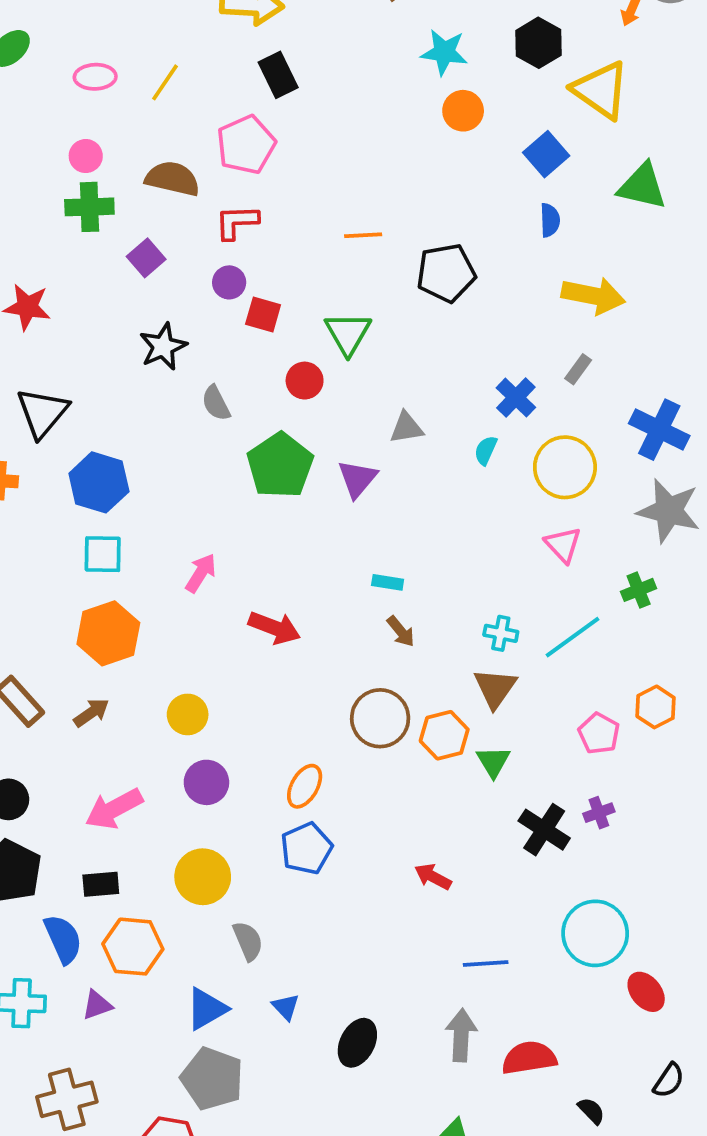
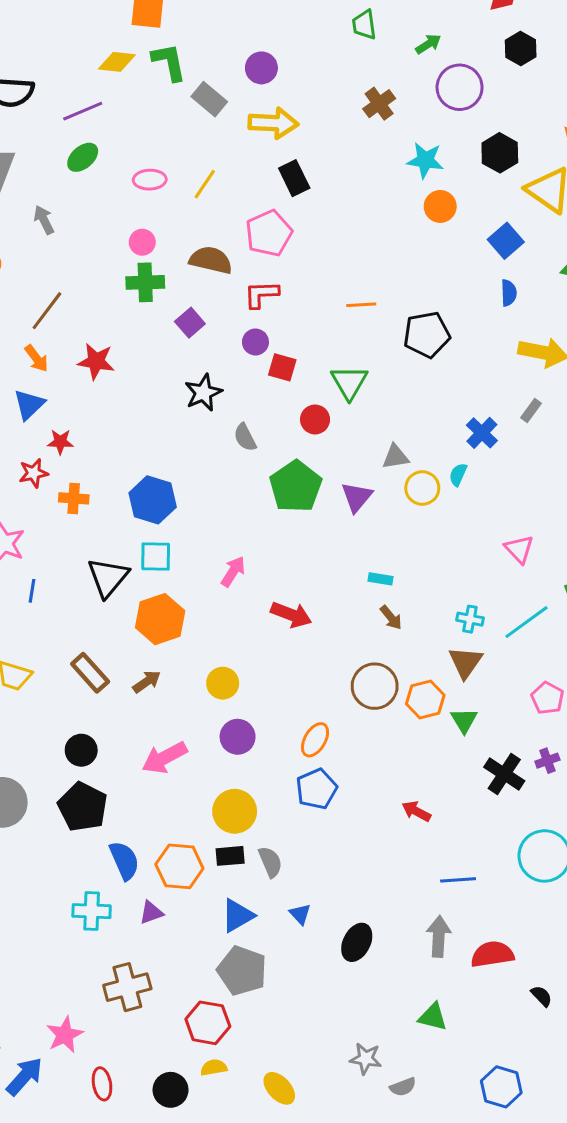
black triangle: (42, 413) -> (108, 577), moved
yellow circle: (565, 467) -> (422, 488), moved, size x0.7
black rectangle: (101, 884) -> (230, 856), moved

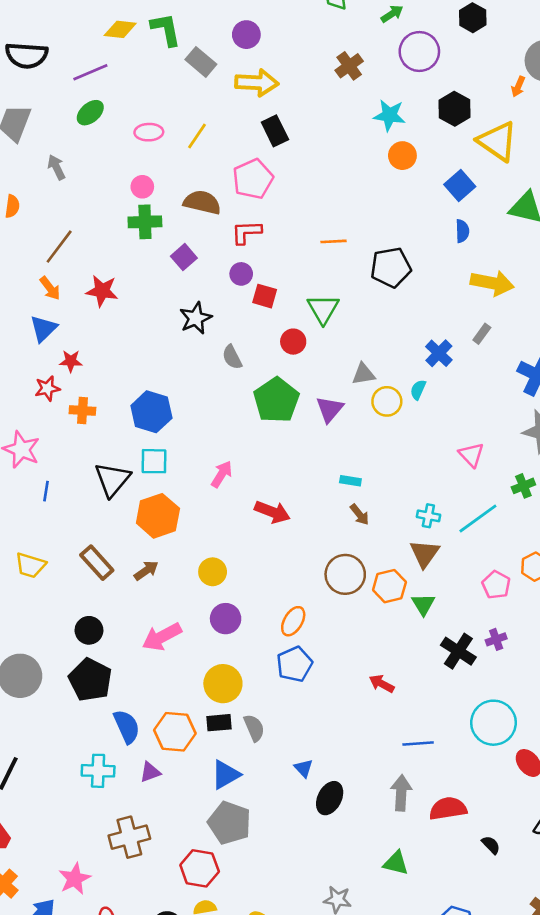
blue triangle: (300, 914) -> (304, 768), moved

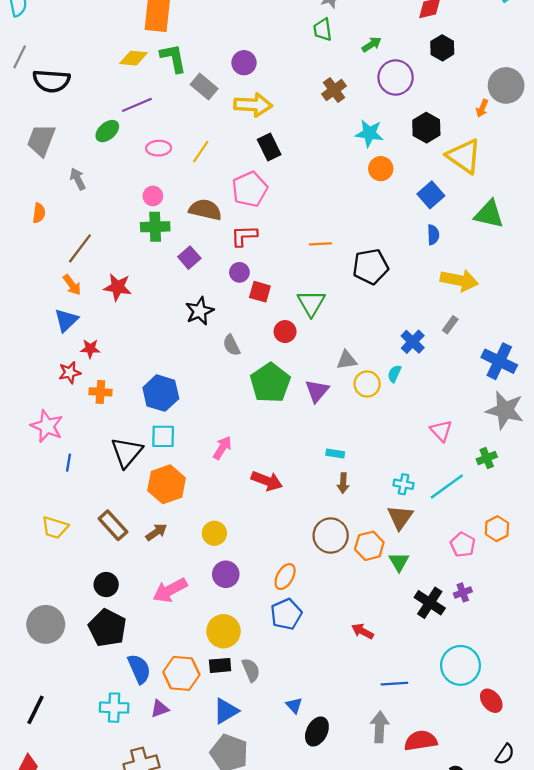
purple line: (90, 72) -> (137, 105), moved
brown arrow: (360, 515) -> (343, 483), turned 42

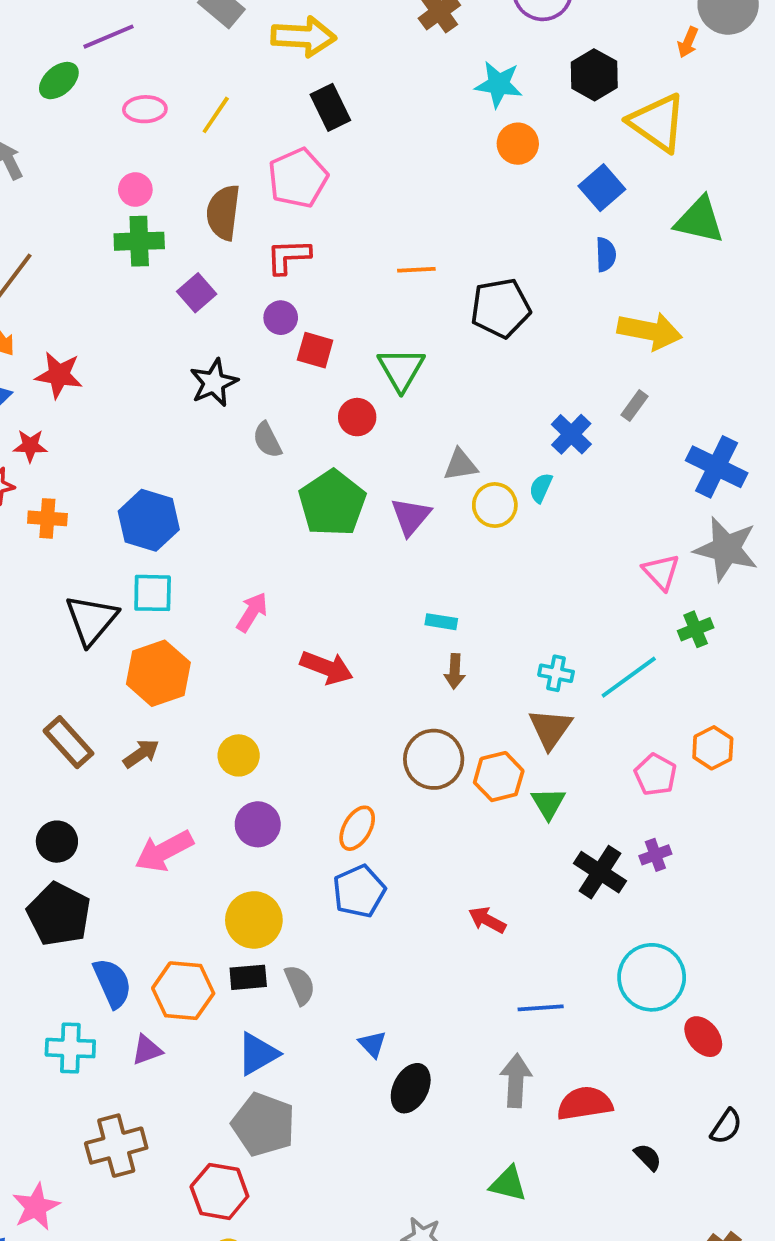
brown semicircle: (205, 210) -> (223, 212), turned -96
red star: (118, 287) -> (59, 375), moved
pink triangle: (441, 431) -> (661, 572), moved

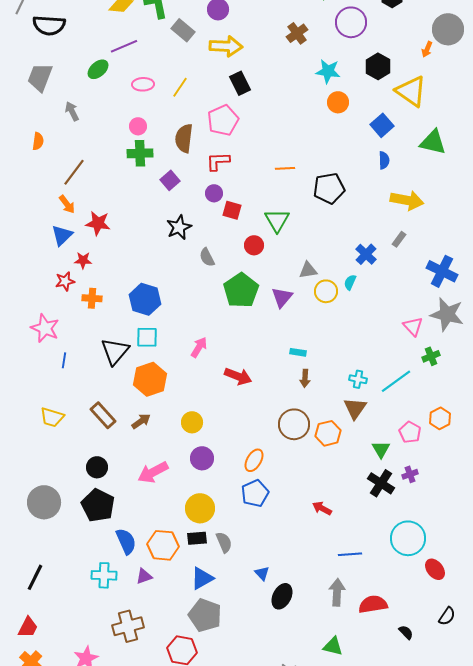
green triangle: (548, 803) -> (381, 449), moved

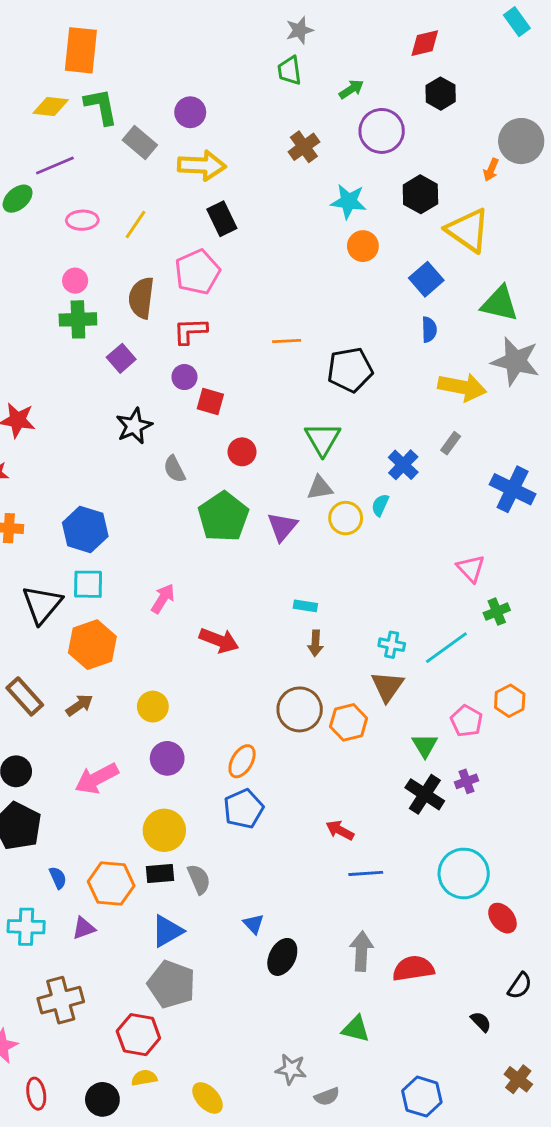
green triangle: (277, 220) -> (323, 439), moved
gray star: (447, 314) -> (515, 361), moved
blue semicircle: (126, 541) -> (58, 878), size x0.6
blue line: (350, 554) -> (366, 873), moved
black semicircle: (406, 632) -> (481, 1022), moved

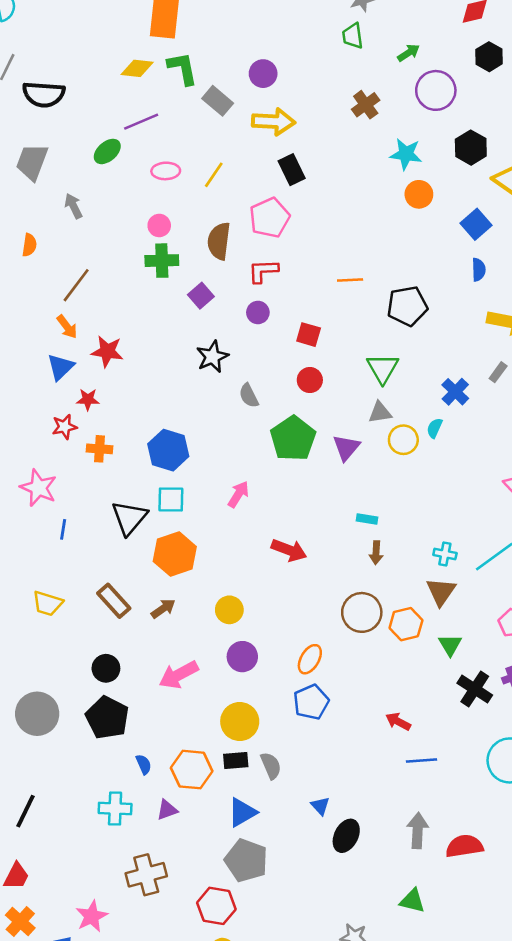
red square: (210, 401) -> (309, 335), moved
pink arrow: (163, 599) -> (238, 494), moved
green triangle: (425, 745) -> (450, 645), moved

